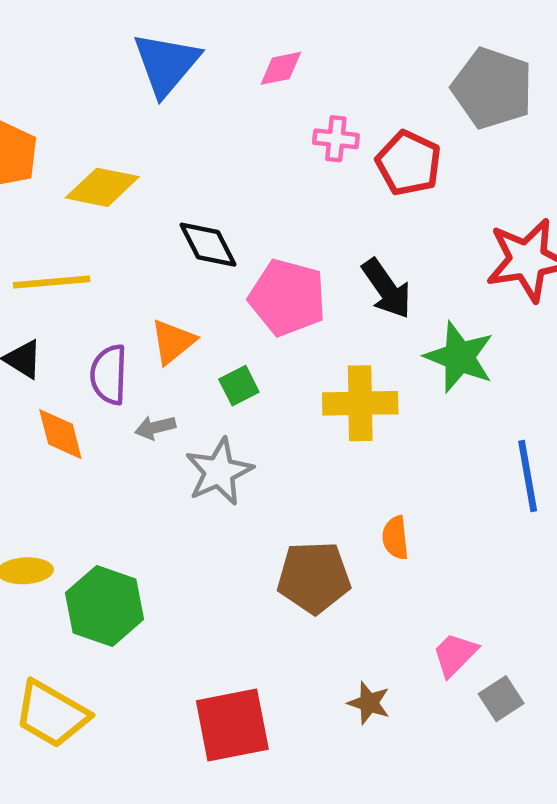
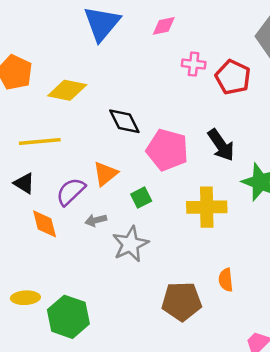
purple semicircle: (109, 375) -> (71, 192), turned 44

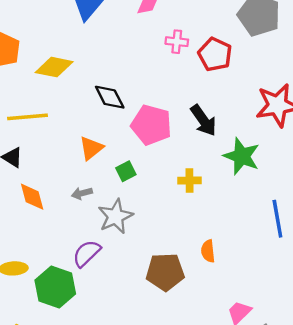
purple semicircle: (71, 192) -> (87, 253), moved
yellow cross: (207, 207) -> (189, 181), size x0.6

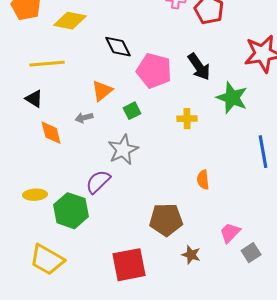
gray arrow: (82, 193) -> (84, 118), moved
brown pentagon: (165, 272) -> (166, 220), moved

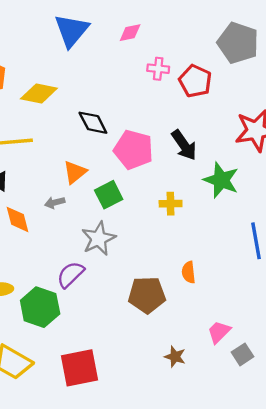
green square: (132, 111) -> (109, 195), size x1.4
brown pentagon: (166, 220) -> (147, 295), moved
red square: (129, 265) -> (79, 368), moved

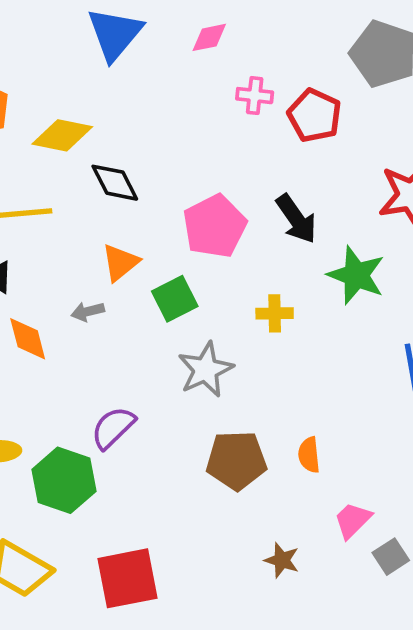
black diamond: (93, 123) -> (115, 183), moved
pink pentagon: (133, 150) -> (215, 226), turned 30
gray star: (99, 239) -> (206, 370), moved
orange semicircle: (189, 272) -> (309, 455), moved

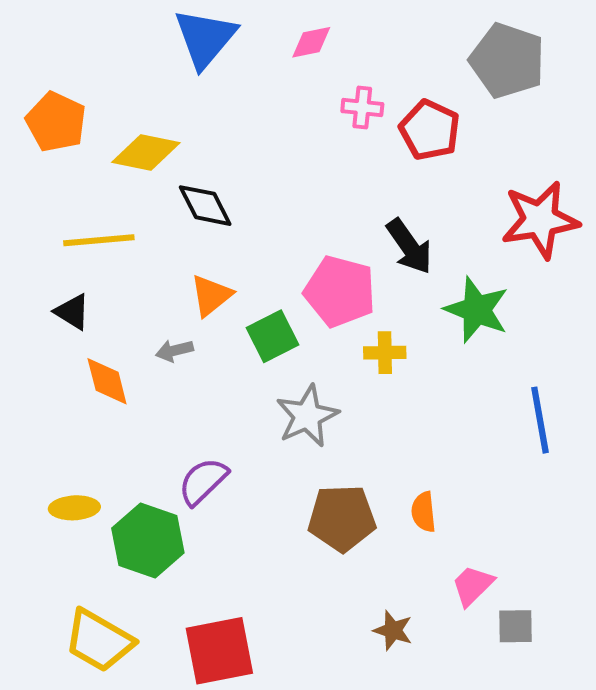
pink pentagon: (215, 226) -> (340, 291), moved, turned -30
gray square: (391, 557) -> (516, 626), turned 32

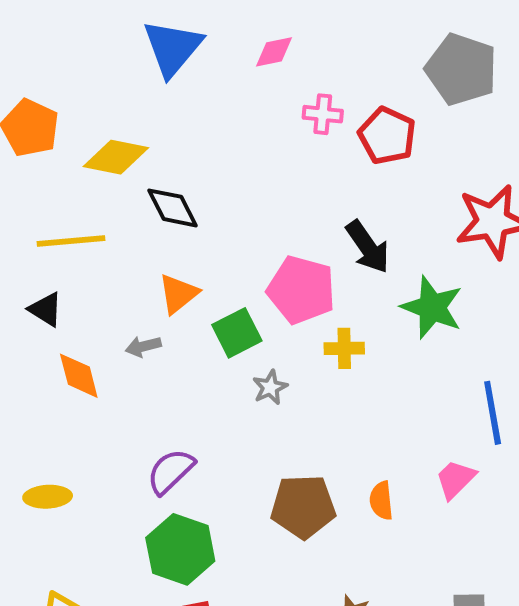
gray star: (307, 416) -> (270, 387), moved, size x0.6
green hexagon: (148, 541) -> (180, 549), moved
pink trapezoid: (473, 585) -> (455, 479), moved

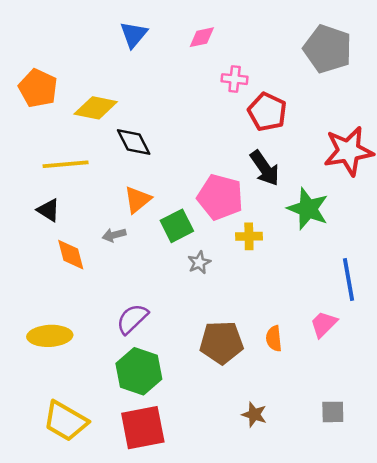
blue triangle: (172, 48) -> (134, 35), size x0.7
red pentagon: (387, 136) -> (267, 112), moved
yellow ellipse: (48, 497) -> (50, 336), size x1.4

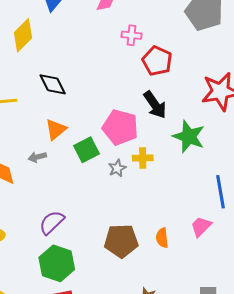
yellow diamond: (96, 108) -> (23, 35), moved, turned -56
gray star: (199, 263) -> (117, 168), moved

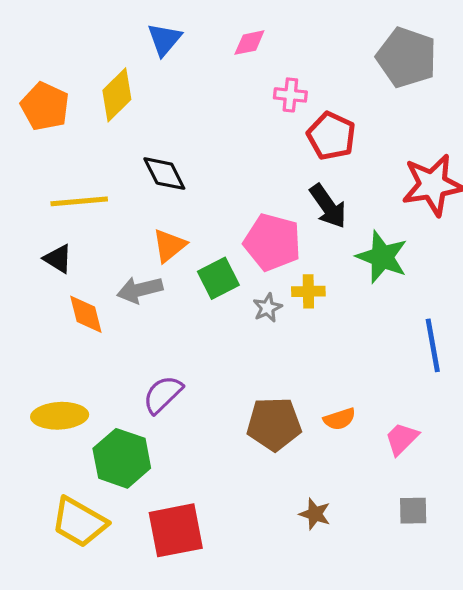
gray arrow: (37, 157) -> (140, 290), size x1.5
pink trapezoid: (201, 227) -> (402, 439), moved
orange semicircle: (162, 238) -> (339, 419), turned -102
green hexagon: (57, 263) -> (122, 458), moved

